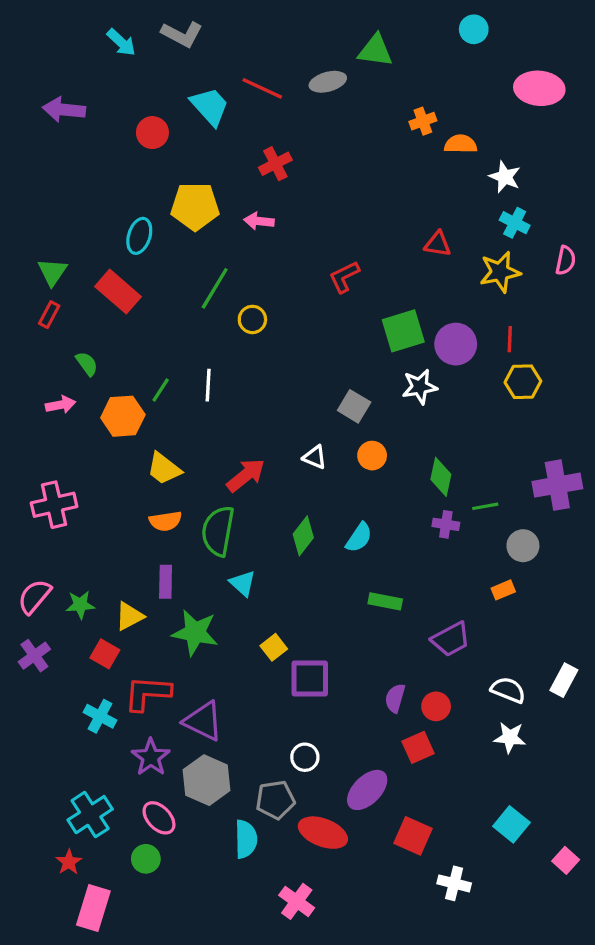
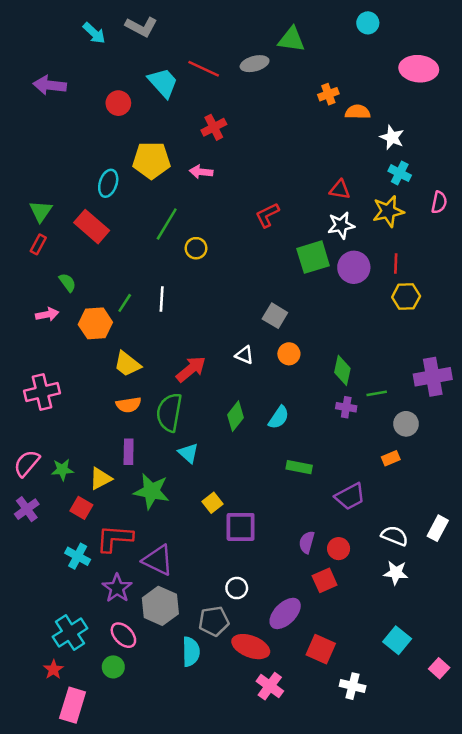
white star: (420, 387) -> (341, 225), moved
pink cross: (297, 901) -> (270, 686), moved

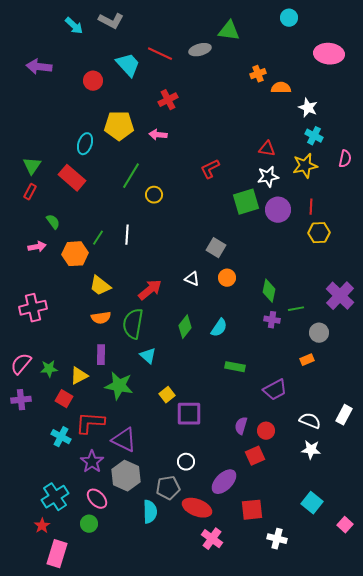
purple cross: (433, 377) -> (340, 296), turned -36
purple cross: (27, 509) -> (21, 400), turned 30
red square: (321, 649) -> (252, 510), turned -30

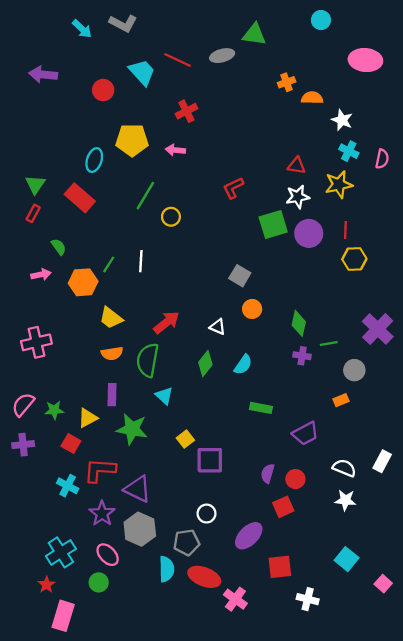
pink semicircle: (345, 159) -> (382, 159), moved
white triangle: (192, 279) -> (218, 327), moved
red ellipse: (197, 508) -> (204, 577), moved

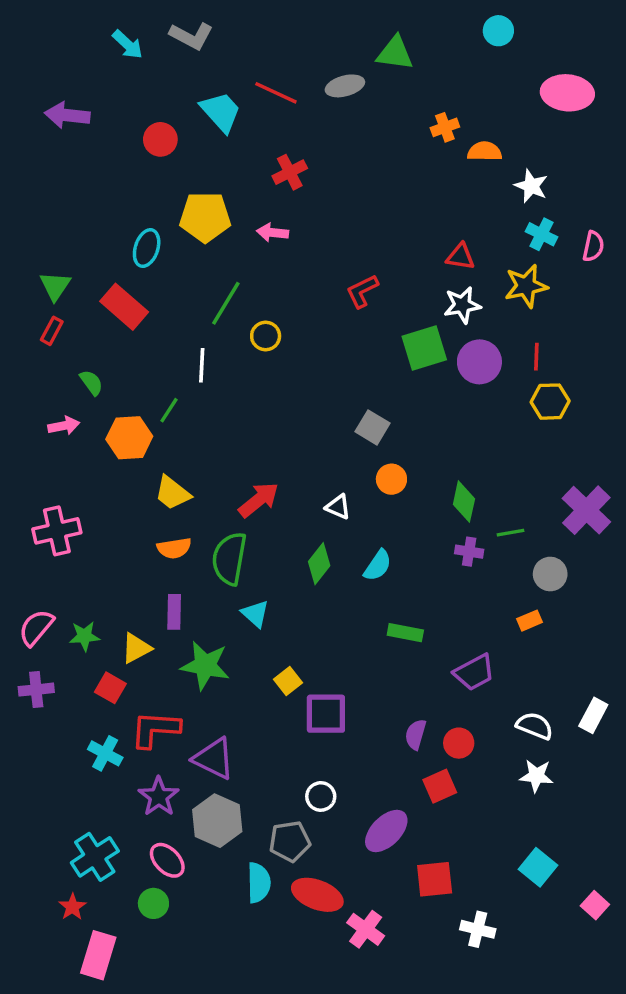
white line: (141, 261) -> (202, 365), moved

